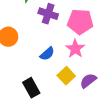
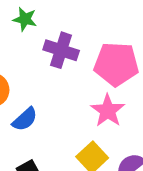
blue semicircle: (47, 54) -> (25, 119), moved

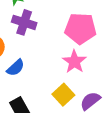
purple cross: (61, 50) -> (24, 22), moved

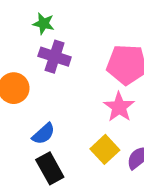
blue semicircle: (16, 68) -> (44, 134), moved

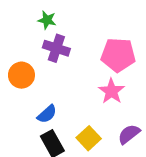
yellow square: (105, 149) -> (89, 138), moved

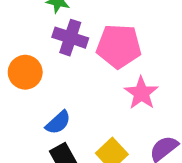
pink pentagon: (118, 55) -> (119, 46), moved

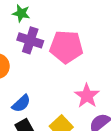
pink star: (141, 93) -> (87, 96), moved

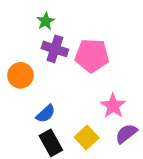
green star: (21, 13) -> (46, 21), turned 30

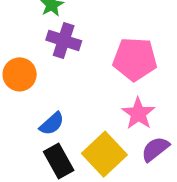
pink pentagon: (92, 56) -> (135, 59), moved
yellow square: (87, 138) -> (104, 154), size x1.4

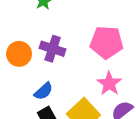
purple cross: (64, 40) -> (53, 49), moved

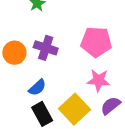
pink star: (109, 83) -> (99, 80), turned -30

